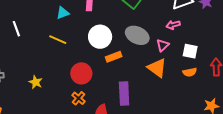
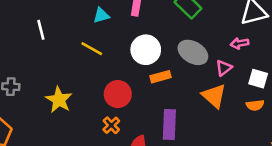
yellow star: (36, 82) -> (59, 100), size x1.5

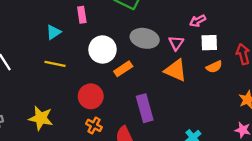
pink arrow: (240, 43) -> (198, 21), moved

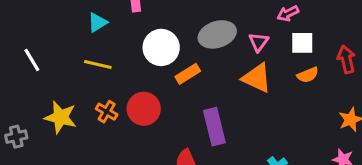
gray ellipse: (145, 38) -> (217, 34), turned -32
yellow star: (41, 118) -> (61, 117), moved
orange cross: (94, 125) -> (107, 112), moved

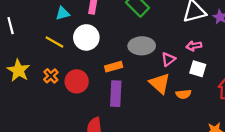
white circle: (161, 47) -> (86, 37), moved
orange semicircle: (308, 75) -> (183, 94), moved
purple rectangle: (214, 127) -> (116, 94), moved

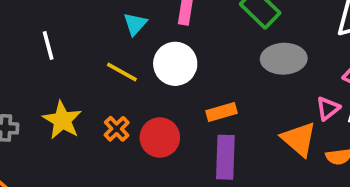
cyan triangle: (63, 13) -> (135, 24), turned -32
gray ellipse: (142, 46) -> (284, 59), moved
pink triangle: (168, 59) -> (328, 108), moved

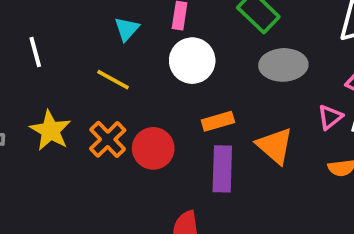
white circle: (175, 64) -> (192, 61), moved
orange cross: (117, 129) -> (108, 139), size x1.4
orange triangle: (299, 139) -> (275, 146), moved

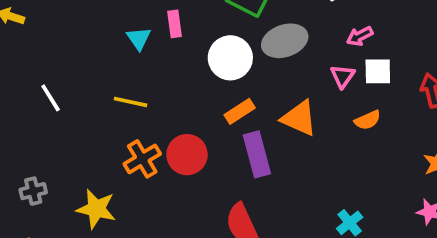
cyan triangle: (127, 29) -> (139, 38), moved
white circle: (192, 61) -> (230, 58), moved
yellow star: (50, 131) -> (96, 209), moved
orange cross: (108, 139) -> (142, 159), turned 30

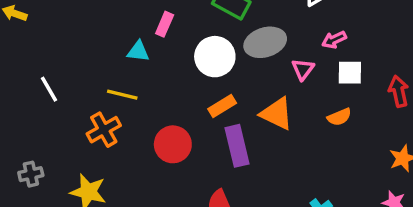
pink rectangle: (175, 24) -> (165, 24), turned 30
cyan triangle: (139, 38) -> (138, 51), moved, turned -50
pink triangle: (343, 76) -> (303, 69), moved
orange cross: (142, 159) -> (104, 130), moved

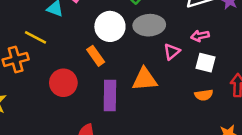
orange rectangle: (222, 106) -> (96, 56), moved, turned 72
orange triangle: (277, 114) -> (145, 79), turned -44
orange semicircle: (339, 117) -> (204, 95), moved

